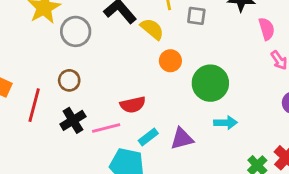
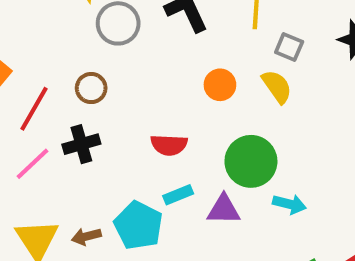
yellow semicircle: (152, 29) -> (277, 87), moved
orange circle: (170, 61) -> (220, 85), moved
green circle: (210, 83) -> (251, 161), moved
pink line: (106, 128) -> (32, 164), moved, turned -44

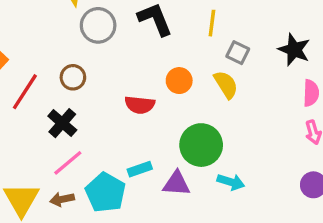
black cross: (81, 144) -> (62, 123), turned -36
red semicircle: (169, 145) -> (140, 105), moved
pink line: (32, 164) -> (68, 163), moved

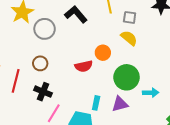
orange circle: (179, 81) -> (103, 53), moved
cyan rectangle: (140, 169) -> (96, 103), turned -40

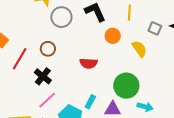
gray square: (130, 17) -> (155, 28), moved
orange circle: (103, 53) -> (113, 36), moved

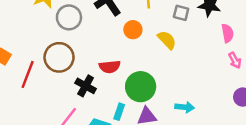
brown circle: (48, 49) -> (59, 57), size x1.6
black cross: (43, 76) -> (86, 86), moved
green circle: (126, 86) -> (141, 87), moved

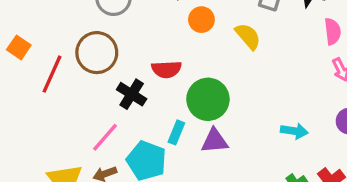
cyan arrow: (185, 107) -> (294, 131), moved

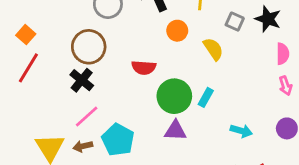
red line: (52, 74) -> (28, 68), moved
black cross: (132, 94) -> (82, 80), moved
cyan rectangle: (176, 132) -> (206, 97), moved

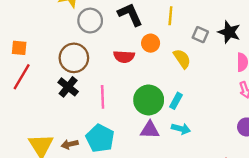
orange square: (26, 35) -> (19, 48), turned -35
red semicircle: (144, 68) -> (124, 57), moved
pink line: (87, 116) -> (103, 97), moved, turned -50
cyan arrow: (241, 131) -> (181, 129), moved

